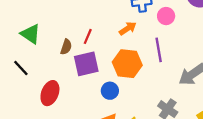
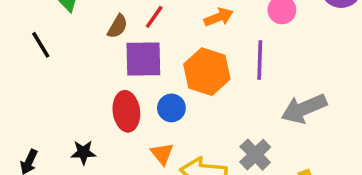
red ellipse: (50, 93) -> (126, 111), moved, turned -40

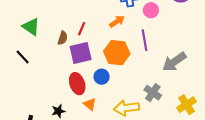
orange triangle: (162, 154) -> (90, 104), moved

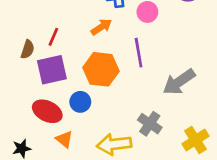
red ellipse: (77, 84) -> (47, 111), turned -45

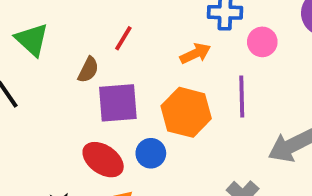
red line: (53, 37) -> (123, 38), moved

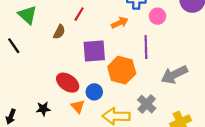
purple square: (118, 103) -> (94, 51), moved
orange hexagon: (186, 112) -> (122, 70), moved
blue circle: (151, 153) -> (94, 92), moved

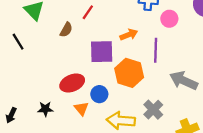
orange arrow: (120, 23) -> (129, 35), moved
gray arrow: (174, 75) -> (184, 81), turned 48
red ellipse: (68, 83) -> (72, 83), turned -60

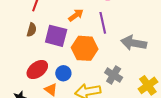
brown semicircle: (66, 30) -> (32, 30), moved
purple square: (102, 52) -> (56, 36), turned 30

